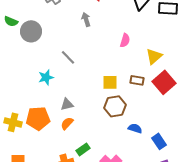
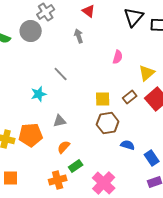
gray circle: (31, 31) -> (31, 31), moved
brown rectangle: (137, 80) -> (130, 97), turned -48
orange semicircle: (67, 123) -> (64, 147), moved

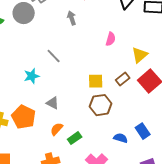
gray triangle: (60, 121) -> (53, 103), turned 40
orange pentagon: (31, 135) -> (24, 117), turned 30
blue semicircle: (128, 145) -> (121, 138), moved
blue rectangle: (152, 158) -> (143, 131), moved
green rectangle: (76, 166) -> (75, 138), moved

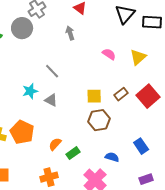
pink semicircle: (111, 39) -> (109, 54), turned -72
yellow triangle: (140, 55) -> (138, 57), moved
gray triangle: (53, 103) -> (51, 100), moved
blue semicircle: (121, 138) -> (112, 157), moved

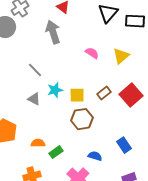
gray arrow: (70, 33) -> (53, 32), size x1.6
cyan star: (30, 91) -> (55, 90), moved
orange semicircle: (55, 144) -> (38, 143), turned 48

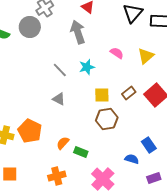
cyan star: (55, 90) -> (87, 67), moved
orange semicircle: (38, 143) -> (63, 143), turned -48
green rectangle: (56, 152) -> (81, 152), turned 56
blue semicircle: (95, 156) -> (132, 159), moved

